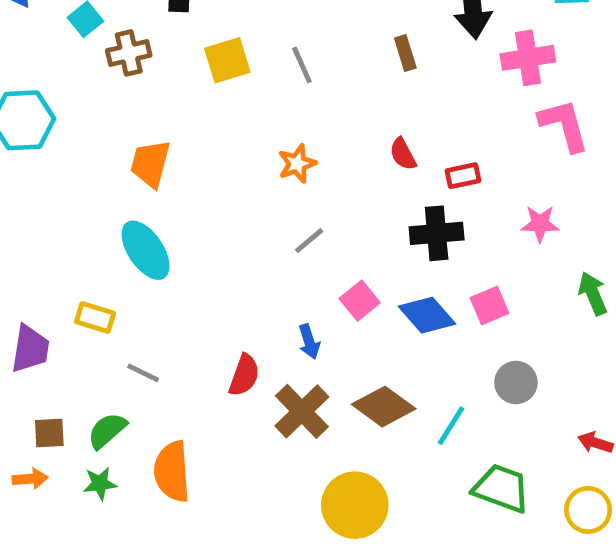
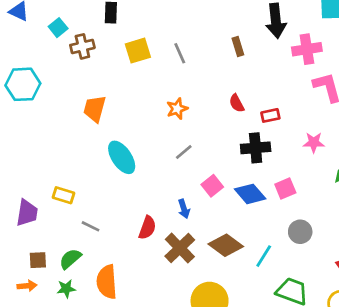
cyan ellipse: (146, 250) -> (122, 157), moved

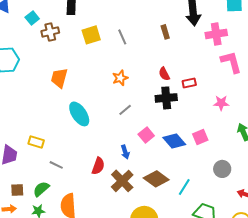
black cross: (256, 148) -> (166, 98), moved
gray circle: (300, 232) -> (222, 169), moved

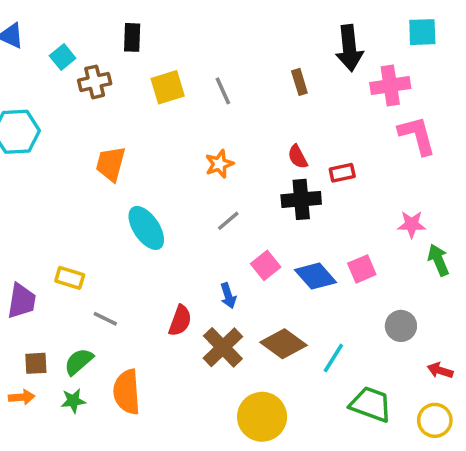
pink star: (221, 103) -> (412, 224), moved

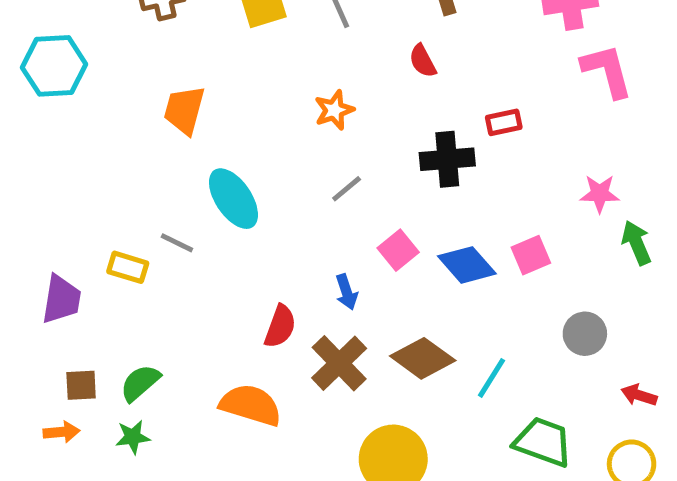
red semicircle: (298, 157) -> (423, 61), moved
gray line: (105, 319) -> (177, 243), moved
orange semicircle: (127, 392) -> (251, 405), moved, turned 111

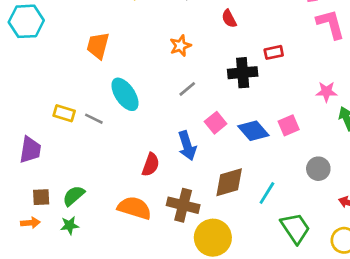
yellow rectangle: (128, 267) -> (64, 113), moved
blue arrow: (347, 292) -> (187, 146), size x1.5
brown diamond: (423, 358) -> (229, 182), turned -52
brown cross: (339, 363) -> (183, 205), moved, turned -32
green trapezoid: (543, 442) -> (295, 228), turned 36

